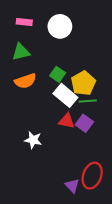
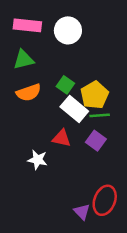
pink rectangle: (24, 22) -> (27, 25), size x1.5
red triangle: (67, 121) -> (62, 138), moved

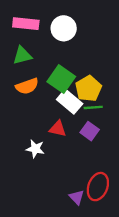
green square: (65, 85) -> (61, 79), size x1.6

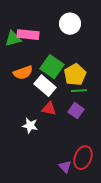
pink rectangle: (26, 24) -> (28, 35), moved
white circle: (64, 28) -> (70, 24), moved
green triangle: (22, 55) -> (13, 39), moved
white rectangle: (70, 102) -> (45, 86), moved

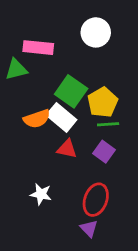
green triangle: (13, 39) -> (16, 69), moved
orange semicircle: (23, 73) -> (37, 119), moved
white star: (30, 126) -> (41, 194), moved
red ellipse: (83, 158) -> (96, 200), moved

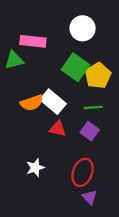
green square: (71, 91) -> (75, 67), moved
yellow pentagon: (103, 102) -> (98, 76), moved
white star: (41, 194) -> (35, 168), turned -30
purple triangle: (89, 228) -> (90, 197), moved

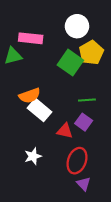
yellow pentagon: (98, 76) -> (91, 53), moved
white rectangle: (53, 102) -> (40, 110), moved
red triangle: (58, 129) -> (65, 131), moved

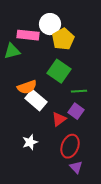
white circle: (77, 26) -> (50, 24), moved
yellow pentagon: (91, 53) -> (63, 39), moved
green square: (70, 63) -> (59, 71), moved
red triangle: (65, 131) -> (59, 119), turned -49

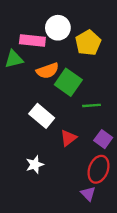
yellow pentagon: (63, 39) -> (88, 43), moved
orange semicircle: (27, 87) -> (47, 71), moved
purple square: (76, 111) -> (103, 139), moved
red ellipse: (70, 146) -> (99, 169), moved

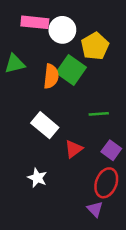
pink rectangle: (32, 41) -> (35, 22), moved
orange semicircle: (47, 71) -> (51, 76), turned -65
green square: (68, 82) -> (71, 70), moved
white star: (35, 165) -> (37, 178), turned -30

